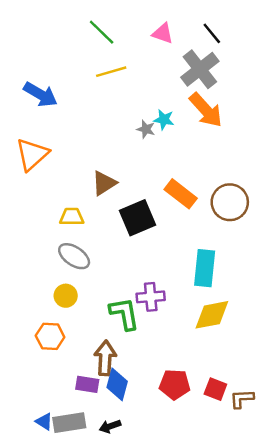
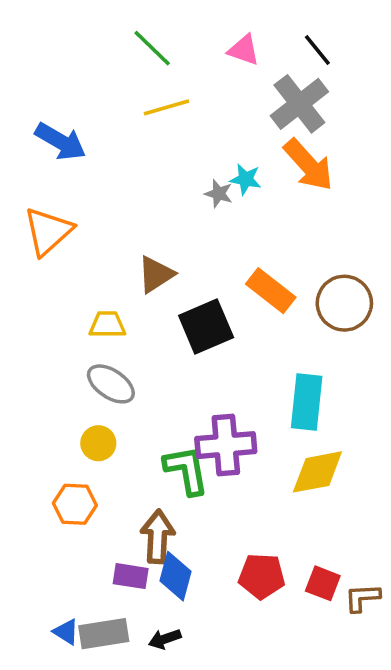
purple cross: (151, 297) -> (226, 445), size x1.4

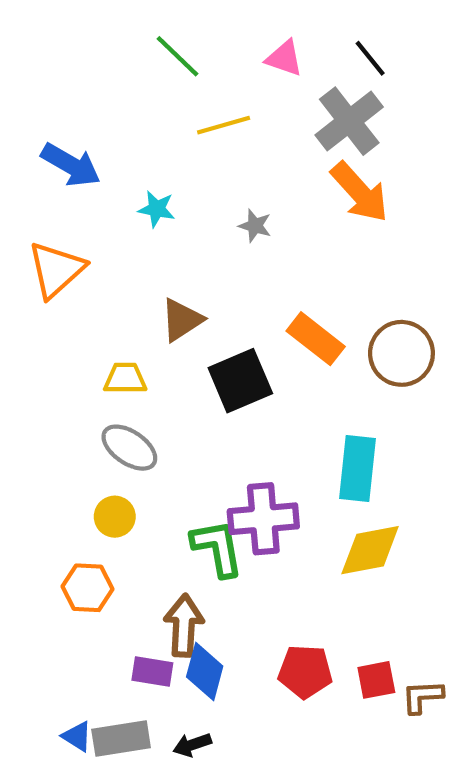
yellow line: (167, 107) -> (224, 125), moved
cyan star: (246, 179) -> (157, 209), moved
red square: (323, 583) -> (376, 680), turned -32

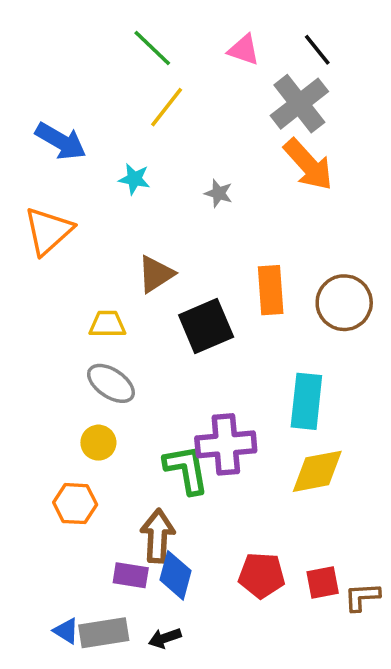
yellow line: (224, 125) -> (167, 107), moved, turned -36
orange rectangle: (316, 339) -> (271, 290), turned 48

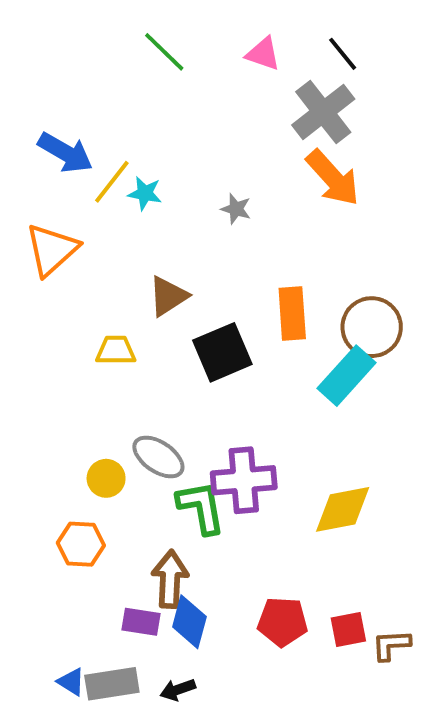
yellow line: (167, 107) -> (112, 182), moved
gray ellipse: (111, 383) -> (158, 457), moved
cyan rectangle: (306, 401) -> (346, 376), moved, turned 36

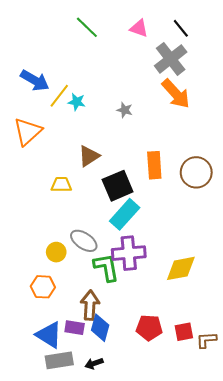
cyan rectangle: (346, 376) -> (125, 214), moved
blue triangle: (71, 682) -> (49, 335), moved, size x1.8

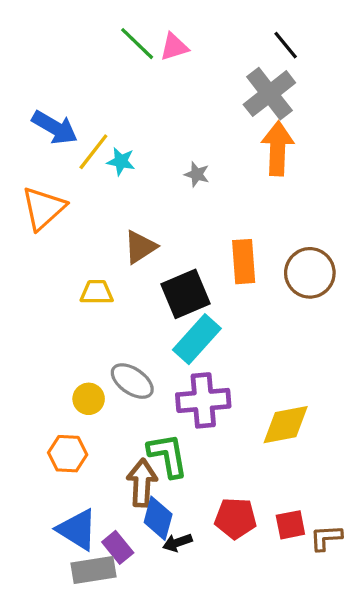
pink triangle: (139, 28) -> (174, 47), moved, turned -36
orange arrow: (176, 94) -> (278, 149), turned -136
green L-shape: (106, 267) -> (168, 455), moved
purple rectangle: (75, 328) -> (118, 547), moved, turned 42
black arrow: (94, 363) -> (177, 543), moved

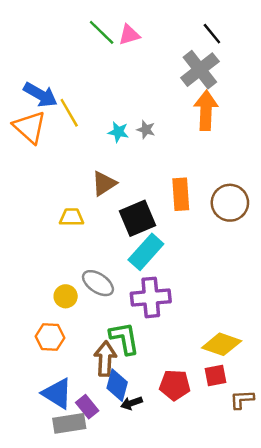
yellow line: (93, 152) -> (69, 113), turned -68
cyan star: (121, 161) -> (118, 132), moved
orange triangle: (43, 208) -> (30, 127), moved, turned -36
yellow diamond: (286, 425) -> (222, 344), moved, turned 30
red square: (290, 525) -> (216, 375), moved

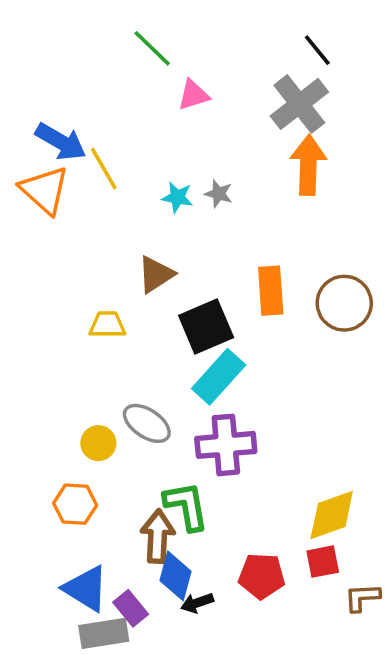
pink triangle: (129, 35) -> (193, 95), moved
yellow diamond: (222, 344) -> (332, 515), turned -39

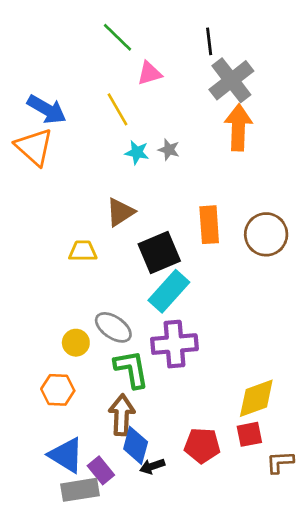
black line: (317, 50) -> (209, 41), moved, turned 32
yellow line: (104, 169) -> (118, 109), moved
green L-shape: (186, 506) -> (131, 369), moved

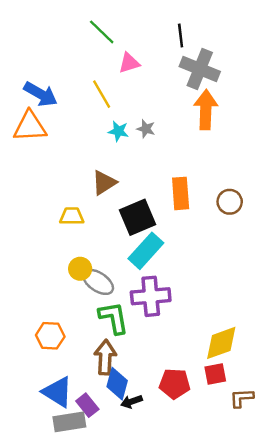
gray cross: (231, 80) -> (200, 69), turned -30
orange triangle: (34, 147) -> (30, 126), turned -45
brown circle: (266, 234) -> (230, 202), size x0.7
yellow circle: (76, 343) -> (80, 269), moved

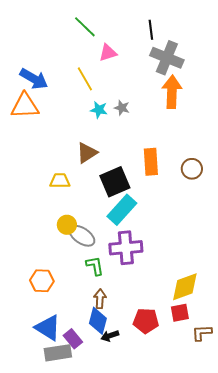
green L-shape: (114, 318) -> (95, 266), size x0.7
brown arrow: (105, 357) -> (100, 299), moved, size x0.7

